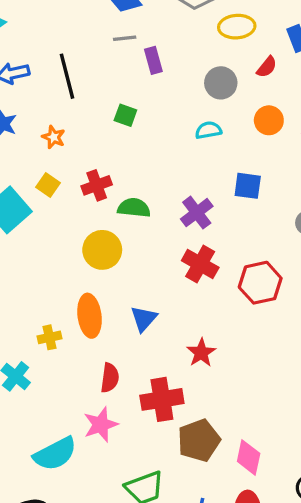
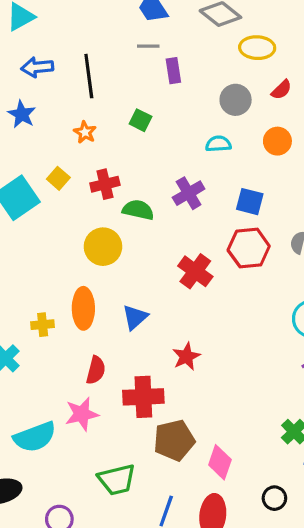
orange star: (54, 137) -> (85, 132), moved
purple cross: (197, 213) -> (189, 193), moved
red hexagon: (260, 283) -> (249, 248), moved

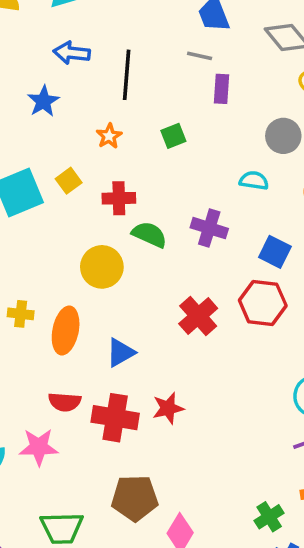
green square: (140, 120) -> (173, 136), turned 30
purple cross: (189, 193) -> (209, 228), turned 36
yellow cross: (43, 325) -> (21, 314), moved
red semicircle: (96, 370) -> (65, 402), turned 68
red cross: (143, 397) -> (115, 418), moved

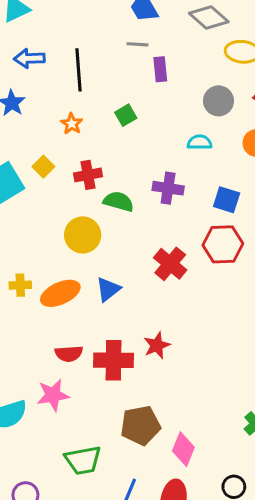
orange ellipse: (66, 331) -> (60, 293), turned 63
blue triangle: (121, 353) -> (108, 289), moved

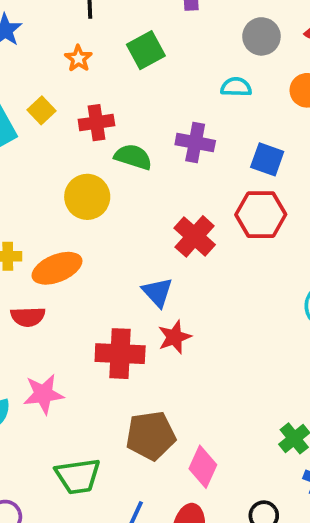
green square: (126, 115) -> (146, 50), size x1.4
blue triangle: (108, 289) -> (157, 292), moved, turned -36
red semicircle: (69, 354) -> (28, 317), moved

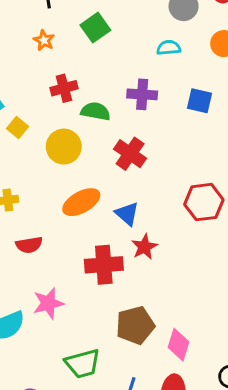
yellow square: (41, 110) -> (17, 128), moved
red hexagon: (261, 215) -> (204, 202), moved
red cross: (195, 236) -> (130, 154), moved
orange ellipse: (57, 268) -> (81, 202), moved

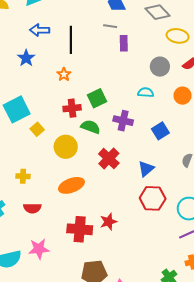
green square: (95, 28) -> (97, 98), moved
blue square: (199, 101) -> (160, 131), turned 36
blue triangle: (127, 214) -> (146, 169), moved, turned 30

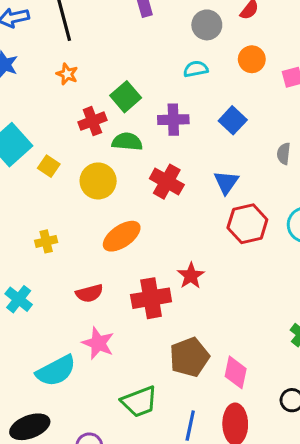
red semicircle: (32, 208) -> (89, 293), moved
pink star: (39, 249) -> (98, 343), turned -30

